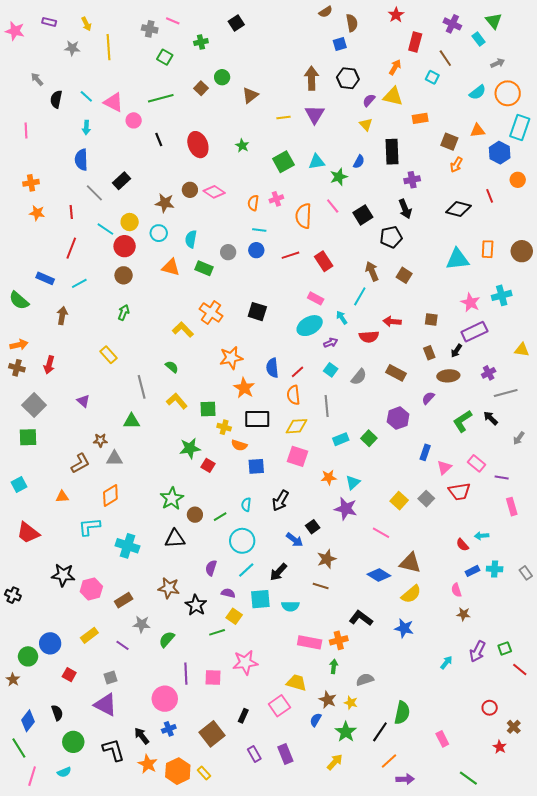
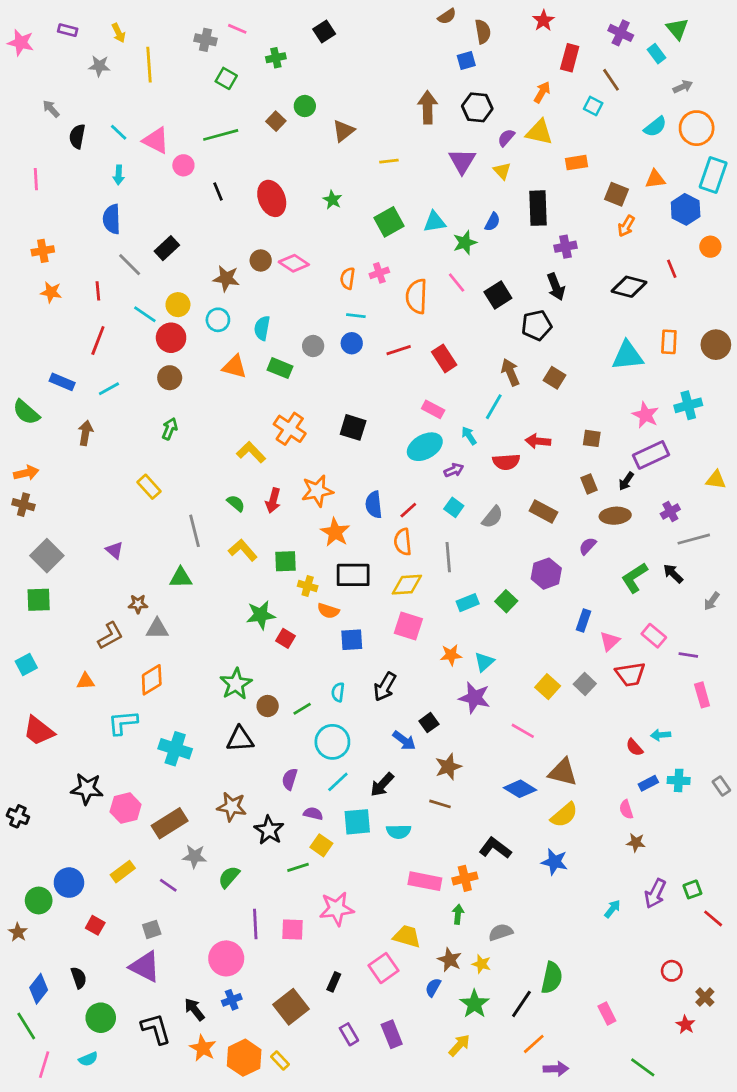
purple triangle: (315, 114) -> (462, 161), moved
red arrow: (49, 365) -> (273, 500), moved
brown rectangle: (124, 600) -> (170, 823), size x1.4

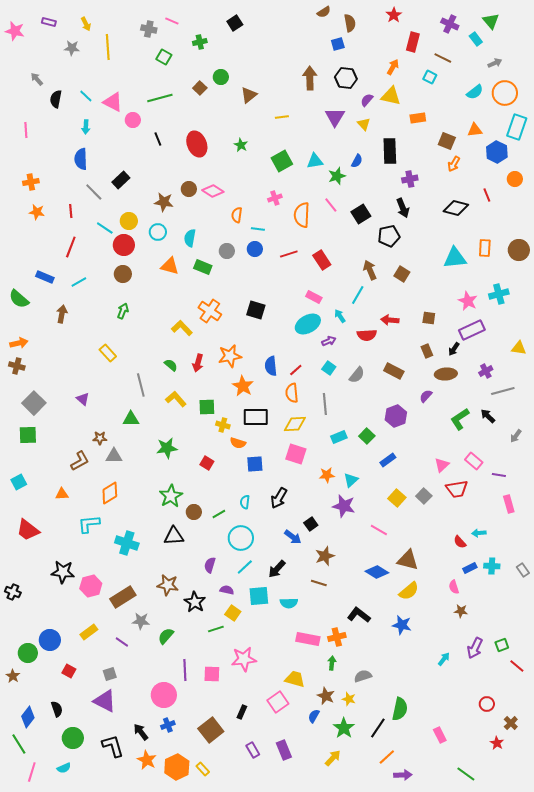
brown line: (611, 80) -> (443, 58), turned -30
orange semicircle: (348, 278) -> (237, 215), moved
green star: (261, 615) -> (167, 448), moved
blue rectangle: (583, 620) -> (388, 460), moved, turned 35

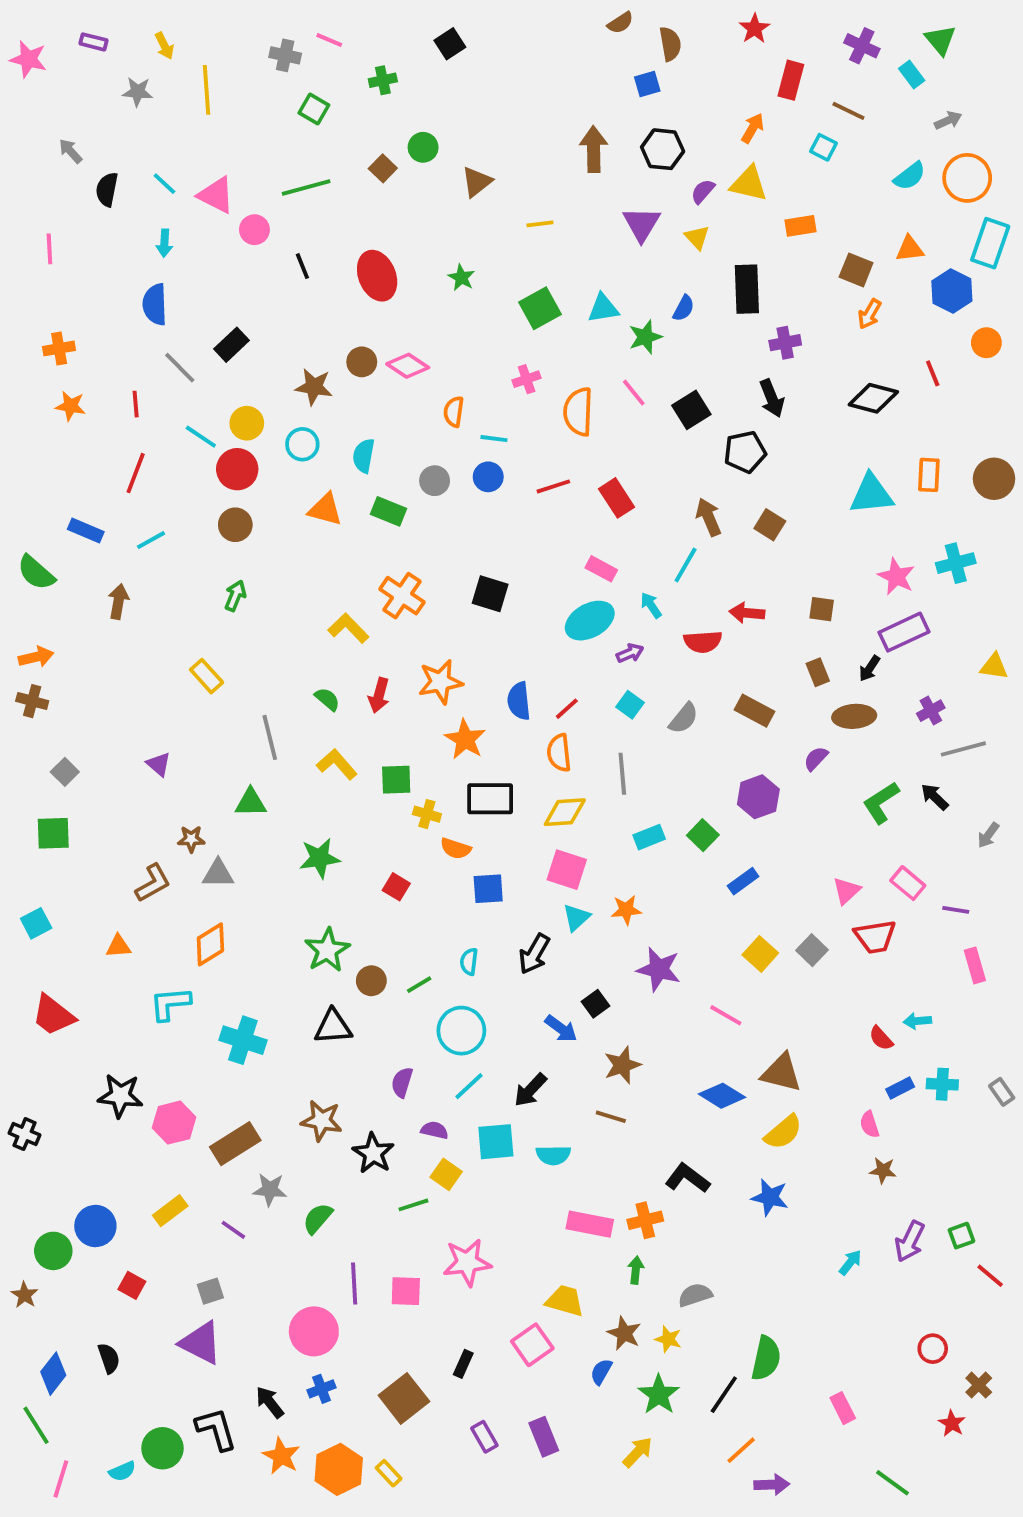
gray square: (34, 403) -> (65, 772), size x0.6
cyan triangle: (351, 480) -> (576, 918), moved
green circle: (73, 738) -> (162, 1448), moved

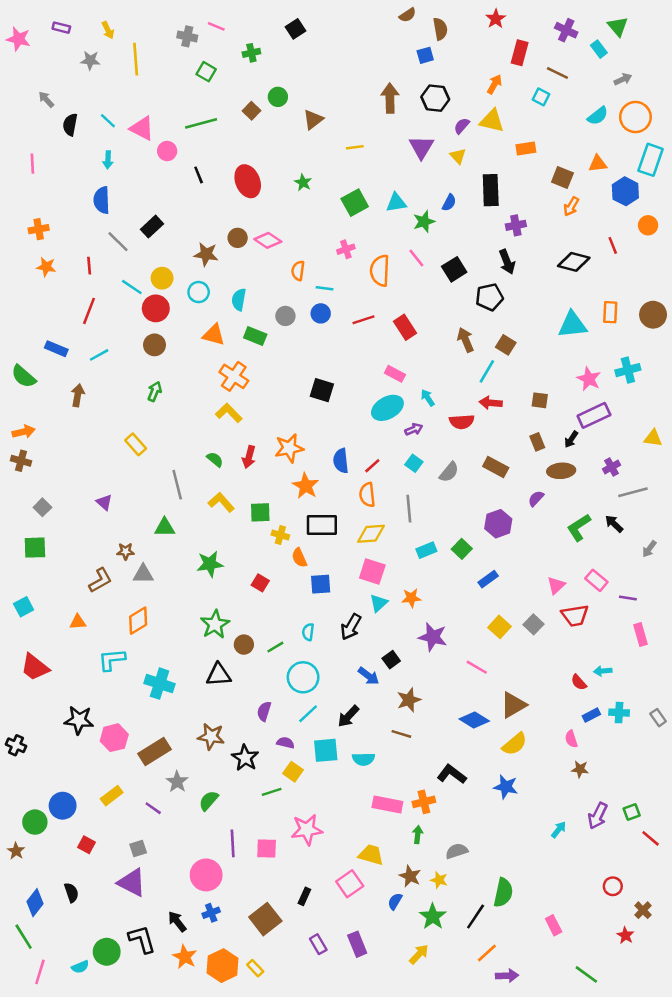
cyan line: (686, 565) -> (487, 371), moved
orange cross: (402, 596) -> (234, 376), moved
orange semicircle: (456, 849) -> (299, 558), turned 48
brown triangle: (781, 1073) -> (513, 705), turned -44
gray star: (270, 1190) -> (177, 782), turned 30

